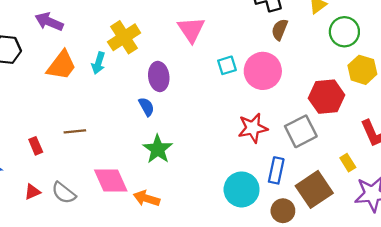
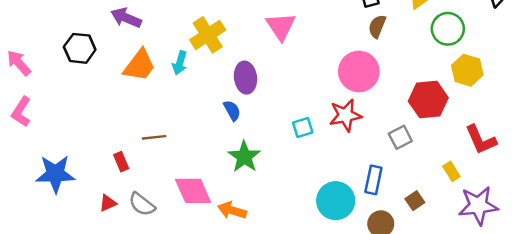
cyan square: (227, 65) -> (303, 128), moved
red star: (253, 128) -> (345, 115), moved
gray square: (301, 131) -> (400, 137), size x0.7
red rectangle: (36, 146) -> (121, 162), moved
brown square: (314, 189) -> (415, 201), size x0.5

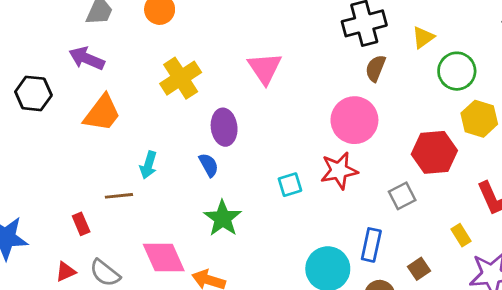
cyan arrow: (180, 63) -> (148, 165), moved

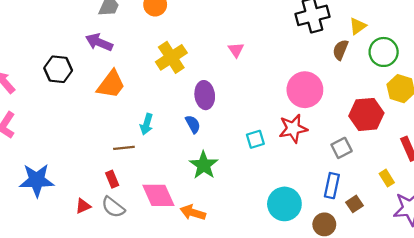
pink triangle: (265, 68) -> (236, 50), size x0.6
brown semicircle: (375, 68) -> (340, 50), moved
red rectangle: (81, 224) -> (112, 179), moved
blue rectangle: (371, 245) -> (332, 186), moved

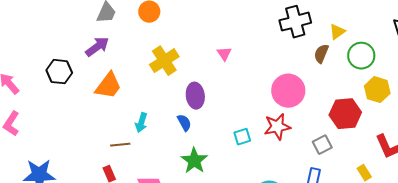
purple arrow: (99, 42) -> (97, 47), turned 120

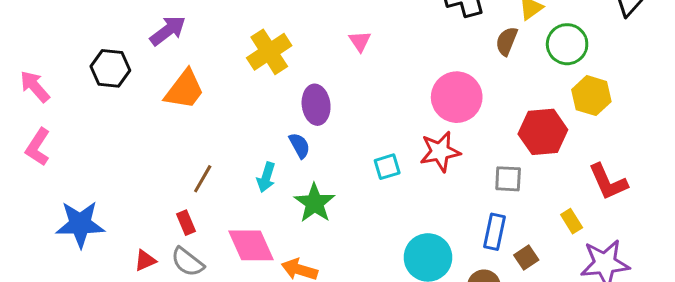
cyan arrow: (141, 123) -> (266, 177), moved
brown line: (120, 145) -> (203, 179), turned -54
gray square: (322, 145) -> (508, 179), turned 30

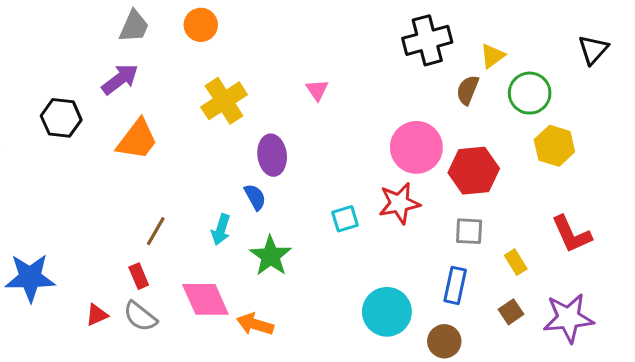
red hexagon: (543, 132) -> (474, 171), moved
yellow rectangle: (572, 221) -> (516, 262), moved
brown square: (526, 257) -> (511, 312), moved

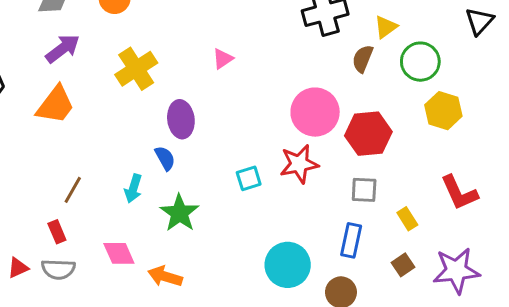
purple arrow: (120, 79) -> (63, 49), moved
pink triangle: (317, 90) -> (223, 59), turned 30
pink diamond: (205, 299) -> (119, 253), size x0.7
gray semicircle: (140, 316) -> (58, 269), turned -36

